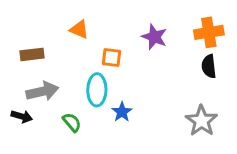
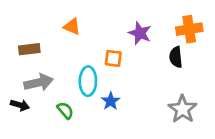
orange square: (112, 57) -> (113, 58), moved
black semicircle: (209, 66) -> (176, 57), moved

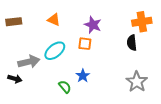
purple star: (140, 33) -> (93, 25), moved
brown rectangle: (29, 49) -> (14, 22), moved
cyan ellipse: (88, 81) -> (55, 51), moved, turned 50
green semicircle: (65, 110) -> (65, 87), moved

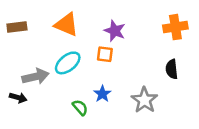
orange triangle: (54, 20) -> (66, 25), size x1.5
black semicircle: (132, 43) -> (172, 69), moved
gray star: (137, 82) -> (144, 100), moved

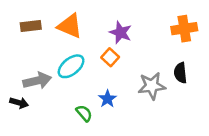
brown rectangle: (17, 27) -> (31, 26), moved
orange square: (105, 54) -> (110, 57), turned 35
gray star: (144, 100) -> (152, 86), moved, turned 30

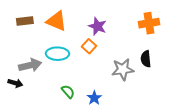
cyan ellipse: (71, 66) -> (57, 54), turned 40
blue star: (108, 99) -> (94, 98), moved

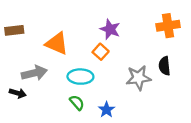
brown rectangle: (25, 21) -> (14, 30), moved
orange triangle: (56, 21) -> (57, 43), moved
cyan ellipse: (57, 54) -> (80, 77), moved

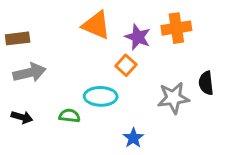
orange cross: (168, 26) -> (176, 28), moved
orange triangle: (57, 43) -> (96, 25), moved
gray arrow: (34, 73) -> (29, 73), moved
green semicircle: (77, 103) -> (69, 116), moved, turned -42

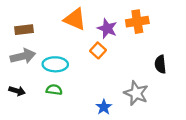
brown rectangle: (18, 38) -> (24, 30), moved
cyan ellipse: (101, 96) -> (55, 64), moved
gray star: (173, 98) -> (136, 93), moved, turned 30

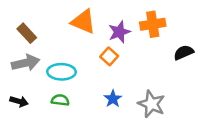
purple star: (107, 28) -> (119, 32), turned 30
brown rectangle: (24, 30) -> (27, 33), turned 54
black semicircle: (160, 64) -> (184, 53), moved, turned 72
blue star: (104, 107) -> (113, 99), moved

